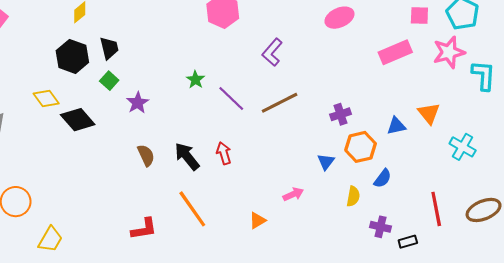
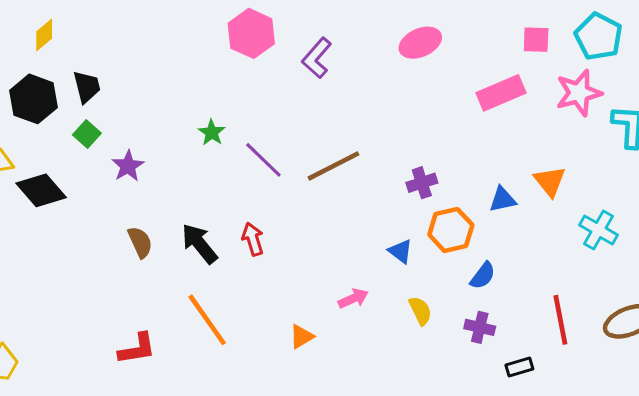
purple L-shape: (272, 52) -> (317, 58), moved
blue triangle: (326, 162) -> (401, 251), turned -30
yellow semicircle: (353, 196) -> (420, 311), moved, turned -36
purple cross: (381, 227) -> (480, 327), moved

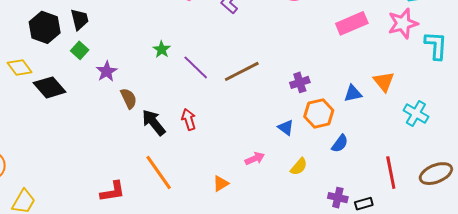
brown semicircle: (140, 242) -> (129, 98), moved
yellow semicircle: (420, 311) -> (299, 167), turned 66
purple cross: (480, 327) -> (338, 198), moved

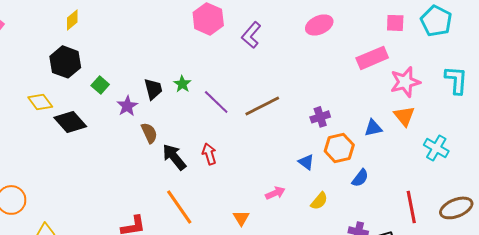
black trapezoid: (80, 19) -> (153, 89), moved
pink star: (403, 23) -> (405, 82), moved
orange triangle: (221, 184) -> (241, 218), turned -30

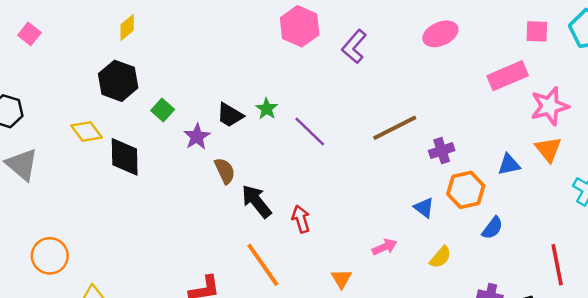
black trapezoid: (153, 89) -> (230, 115), turned 135
brown line: (262, 106) -> (395, 128), moved
black diamond: (70, 122) -> (125, 157), turned 40
red arrow: (209, 154) -> (301, 219), moved

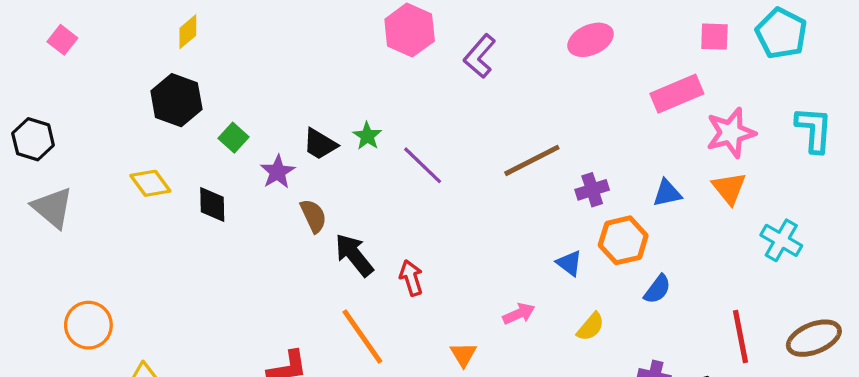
yellow diamond: (87, 132) -> (150, 183), moved
black diamond: (125, 157) -> (212, 204), moved, size x0.7
blue triangle: (509, 165) -> (667, 193), moved

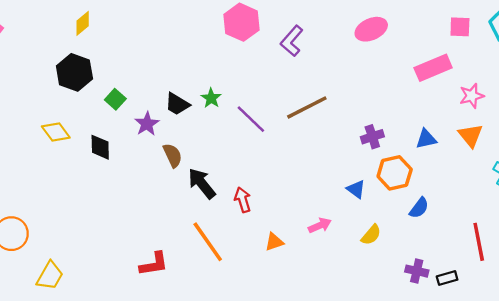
pink star: (731, 133) -> (472, 96), size x0.7
brown line: (532, 160) -> (307, 107), moved
orange triangle: (463, 354) -> (274, 242), moved, turned 42

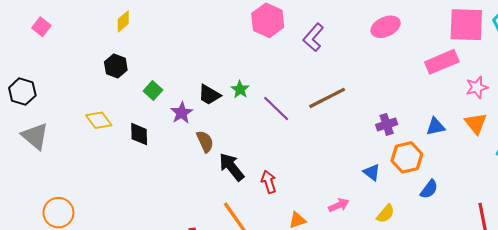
pink square: (460, 27) -> (466, 25), size x1.8
black hexagon: (74, 72) -> (116, 66), size x0.7

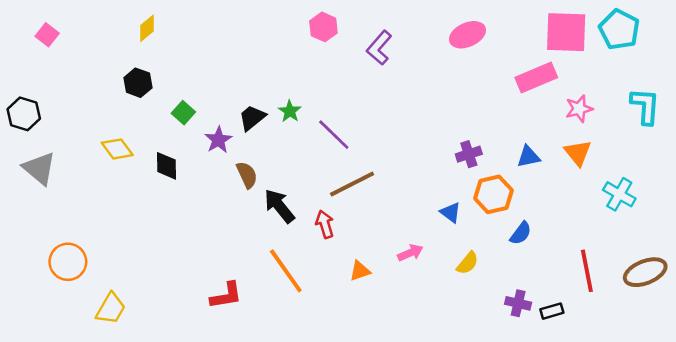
pink hexagon: (268, 20) -> (323, 27), size x0.7
black trapezoid: (209, 95) -> (252, 118), turned 110
brown line: (327, 98) -> (352, 184), moved

